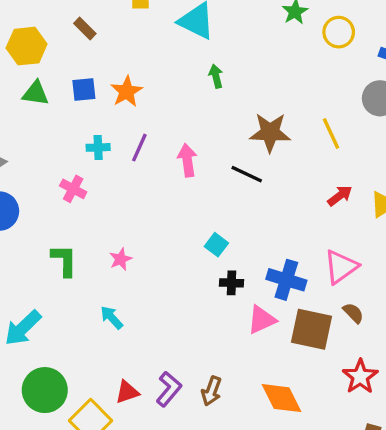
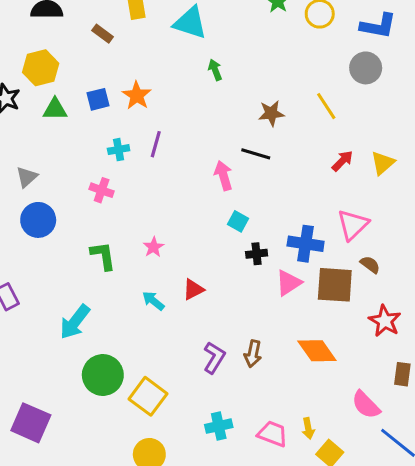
brown rectangle: (85, 29) -> (103, 34), moved
brown star: (270, 133) -> (271, 113), size x0.7
pink arrow: (187, 160) -> (223, 175), moved
red triangle: (127, 392) -> (193, 289), moved

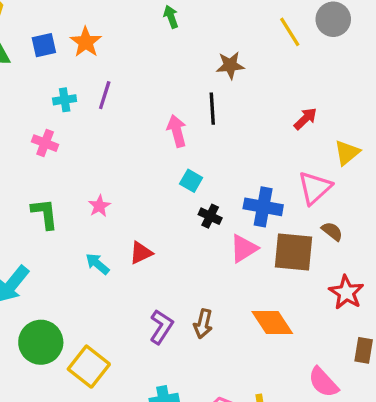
yellow line: (326, 106) -> (290, 32), moved
black line: (256, 154) -> (212, 109), turned 68
yellow triangle: (383, 163) -> (347, 153), moved
black cross: (257, 254) -> (210, 216), turned 30

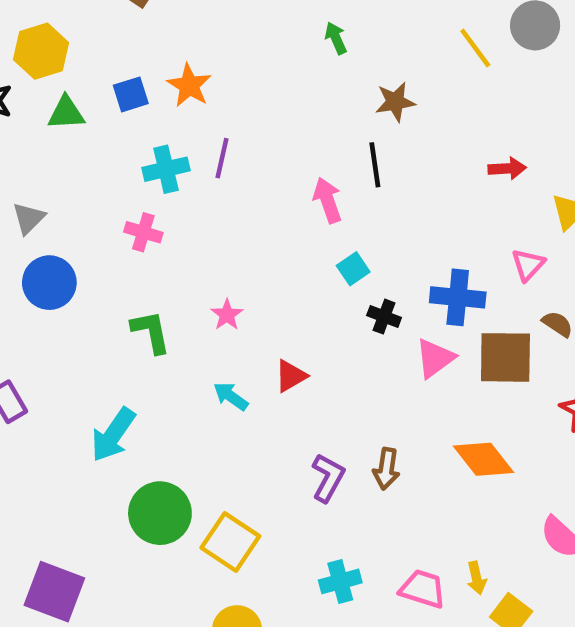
green arrow: (171, 17) -> (336, 38), moved
cyan cross: (65, 100) -> (166, 169), size x1.4
red arrow: (305, 119) -> (507, 169), turned 45
cyan square: (191, 181) -> (353, 269), turned 30
pink triangle: (315, 188) -> (528, 265), size x0.7

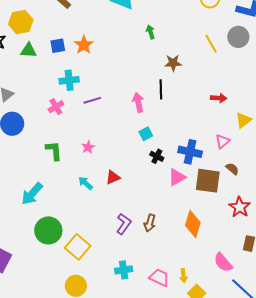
purple line: (222, 158) -> (92, 100), moved, turned 54
pink cross: (143, 232) -> (56, 107), turned 35
orange diamond: (484, 459) -> (193, 224), turned 48

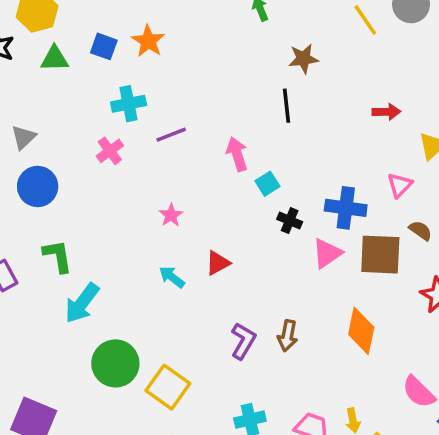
blue square: (58, 46) -> (104, 46), turned 35
pink arrow: (138, 102) -> (237, 154), moved
green L-shape: (54, 151) -> (58, 256), moved

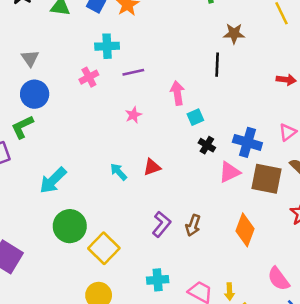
gray triangle: (24, 137) -> (30, 58), turned -30
pink star: (171, 215) -> (133, 115), moved
green L-shape: (58, 256) -> (22, 127), moved, turned -115

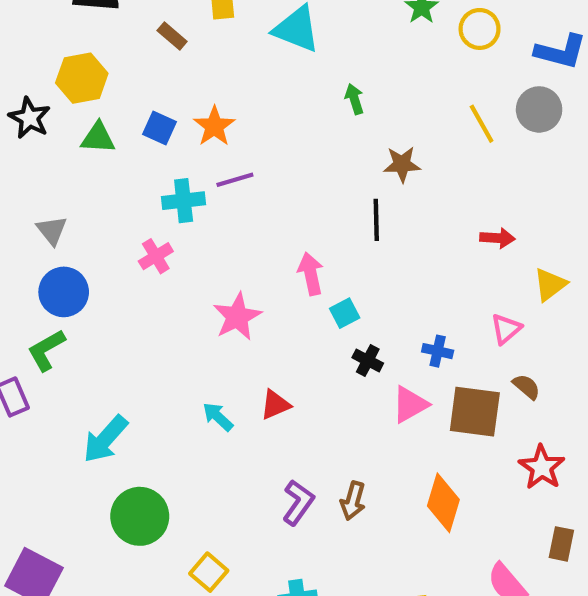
purple line: (133, 72) -> (235, 180), moved
pink star: (133, 115) -> (237, 317), size x1.6
blue cross: (247, 142) -> (438, 351), size x0.6
yellow square: (104, 248) -> (209, 572), moved, size x0.7

